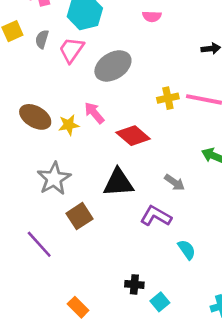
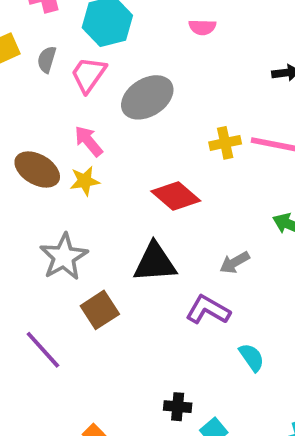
pink arrow: (94, 113) -> (88, 141), moved
gray arrow: (175, 183) -> (235, 262), turned 115

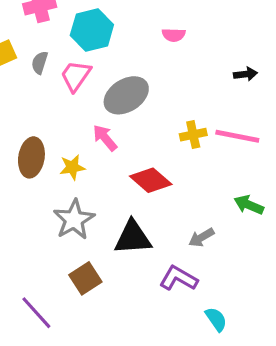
pink arrow: (88, 141) -> (105, 138), moved
brown ellipse: (37, 169) -> (31, 157), turned 69
gray star: (64, 257) -> (74, 220), moved

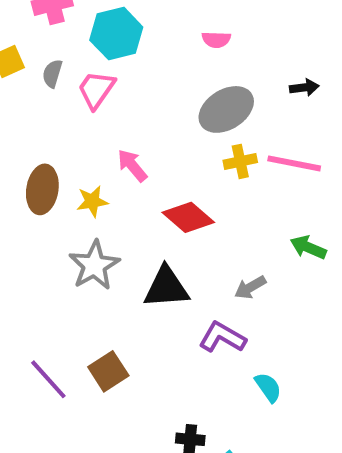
gray ellipse: (126, 95) -> (226, 109), moved
brown square: (85, 278) -> (108, 371), moved

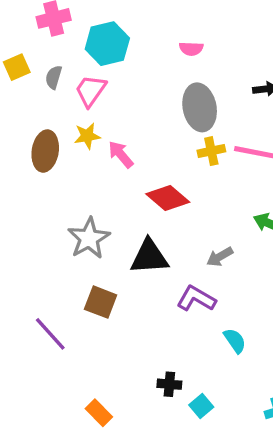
gray ellipse: (226, 109) -> (200, 107), turned -69
brown ellipse: (42, 189) -> (45, 151), moved
yellow star: (92, 201) -> (87, 136), moved
brown square: (108, 371) -> (101, 302), moved, turned -36

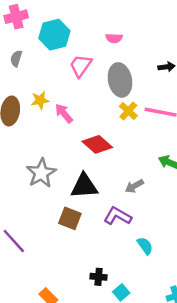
pink trapezoid: (91, 91) -> (81, 66), moved
yellow cross: (211, 151) -> (128, 111), turned -36
brown square: (101, 302) -> (70, 218), moved

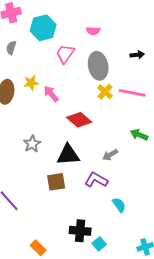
gray star: (41, 173) -> (32, 144), size x0.7
brown square: (70, 218) -> (56, 182), turned -30
black cross: (99, 277) -> (80, 231), size x1.5

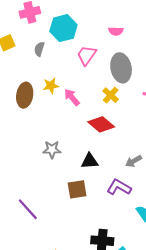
gray semicircle: (11, 48) -> (39, 49), moved
yellow cross: (105, 92) -> (111, 95), moved
gray star: (32, 144) -> (52, 150), turned 30
black triangle: (68, 155) -> (90, 161), size x0.7

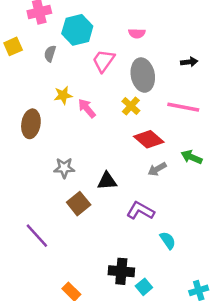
brown ellipse: (25, 95) -> (31, 124), moved
red diamond: (101, 124) -> (149, 139), moved
gray arrow: (134, 161) -> (157, 169), moved
brown square: (77, 189) -> (79, 204), moved, turned -30

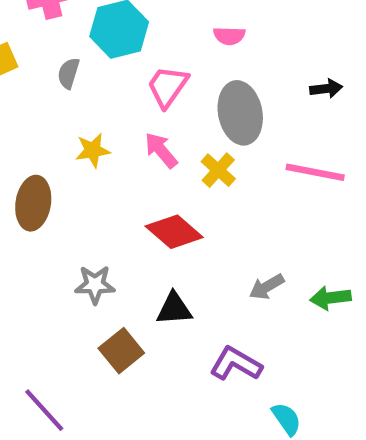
pink arrow: (87, 108) -> (161, 150), moved
red diamond: (149, 139) -> (174, 232), moved
green arrow: (192, 157) -> (331, 298), moved, turned -30

